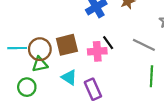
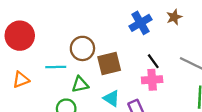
brown circle: (40, 49) -> (82, 48), moved
pink cross: (97, 51) -> (152, 80), moved

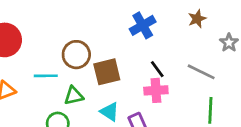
brown star: (174, 17) -> (197, 19), moved

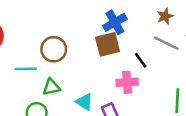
black line: (157, 69) -> (141, 60), moved
brown square: (107, 72) -> (108, 44), moved
gray line: (201, 72) -> (166, 43), moved

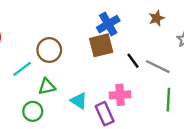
gray line: (166, 43) -> (158, 67), moved
cyan line: (26, 69) -> (22, 69), turned -36
pink cross: (127, 82) -> (120, 95), moved

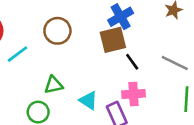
brown circle: (49, 50) -> (57, 31), moved
black line: (133, 61) -> (132, 62), moved
cyan line: (22, 69) -> (17, 54), moved

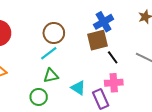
cyan line: (17, 54) -> (49, 53), moved

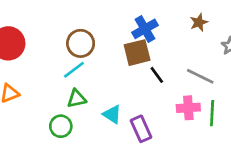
pink cross: (114, 83) -> (188, 108), moved

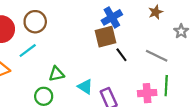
brown circle: (81, 43) -> (35, 22), moved
cyan line: (74, 70) -> (28, 50), moved
pink cross: (188, 108) -> (147, 93), moved

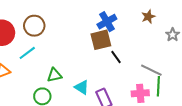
gray line: (157, 56) -> (151, 70), moved

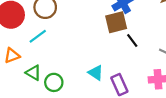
green triangle: (54, 75) -> (33, 73), moved, turned 42

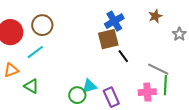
cyan triangle: (96, 73) -> (89, 86), turned -49
green circle: (54, 82) -> (77, 95), moved

